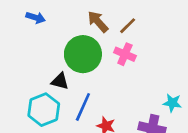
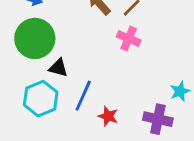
green circle: (83, 54) -> (35, 38), moved
cyan star: (172, 103) -> (180, 91), turned -30

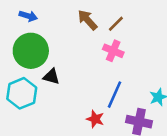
blue line: (83, 96) -> (115, 95), moved
cyan hexagon: (41, 99) -> (22, 93), moved

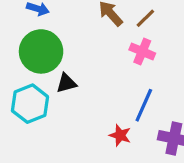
black triangle: (51, 77) -> (66, 83), turned -30

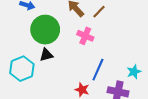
green circle: (41, 51) -> (45, 30), moved
pink cross: (142, 51) -> (85, 36), moved

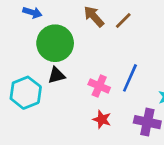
pink cross: (85, 36) -> (99, 86), moved
blue line: (98, 70) -> (130, 78), moved

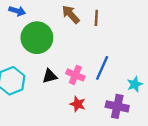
brown line: (123, 20) -> (96, 18), turned -42
black triangle: (56, 75) -> (50, 76), moved

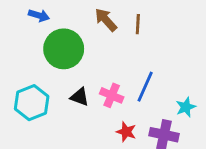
black triangle: (50, 76) -> (80, 97), turned 35
red star: (78, 104) -> (126, 132), moved

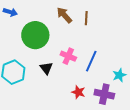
blue arrow: (39, 15) -> (10, 12), moved
pink cross: (112, 95) -> (68, 56), moved
black triangle: (80, 97) -> (46, 68), turned 32

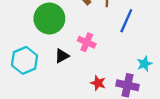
blue line: (91, 61) -> (126, 21), moved
black triangle: (46, 68) -> (62, 56), turned 40

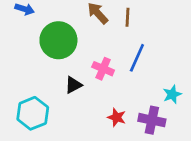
blue line: (126, 21) -> (137, 58), moved
cyan hexagon: (24, 60) -> (33, 113), moved

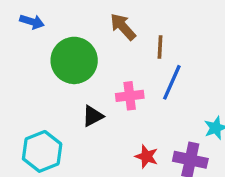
brown line: (127, 17) -> (160, 47), moved
pink cross: (103, 69) -> (130, 96), turned -30

